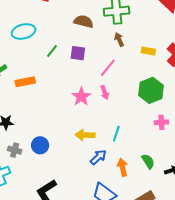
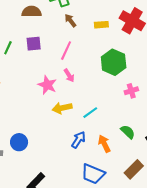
cyan line: (116, 134) -> (90, 113), turned 49
yellow arrow: (85, 135) -> (62, 108), moved

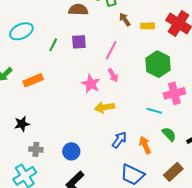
brown arrow: (70, 21) -> (125, 20), moved
pink cross: (131, 91) -> (174, 93), size x1.5
cyan line: (90, 113) -> (154, 111), moved, turned 49
blue circle: (19, 142) -> (71, 151), moved

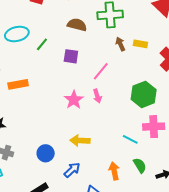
yellow rectangle: (148, 26) -> (140, 44), moved
green line: (53, 45) -> (42, 44), moved
yellow arrow: (105, 107) -> (80, 141), moved
blue arrow: (119, 140) -> (72, 170), moved
blue circle: (71, 151) -> (46, 153), moved

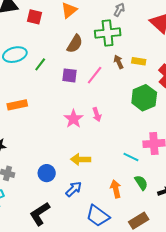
brown semicircle: (77, 25) -> (75, 44), turned 108
pink line: (101, 71) -> (95, 75), moved
green hexagon: (144, 94) -> (144, 98), moved

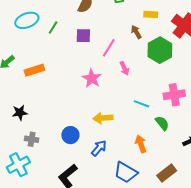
brown arrow: (119, 62) -> (136, 32), moved
pink line: (95, 75) -> (109, 48), moved
pink arrow: (97, 114) -> (124, 68), moved
cyan line: (131, 157) -> (142, 104), moved
green semicircle: (141, 183) -> (162, 123), moved

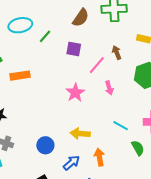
brown arrow: (136, 32) -> (117, 52), moved
orange arrow: (141, 144) -> (99, 157), moved

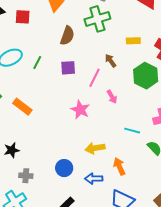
orange rectangle: (20, 76) -> (22, 107), turned 60
blue arrow: (71, 163) -> (94, 179), turned -126

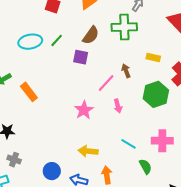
green line: (37, 62) -> (57, 40), moved
purple square: (68, 68) -> (81, 57), moved
blue circle: (64, 168) -> (52, 171), moved

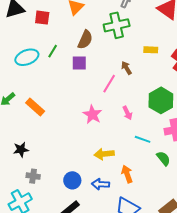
green hexagon: (156, 94) -> (161, 100), moved
pink arrow: (118, 106) -> (127, 113), moved

